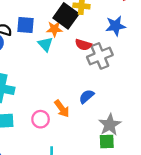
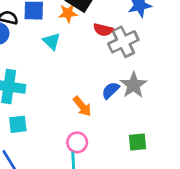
cyan triangle: (45, 44) -> (52, 41), moved
pink circle: (41, 119) -> (77, 142), moved
gray star: (110, 125) -> (134, 85), moved

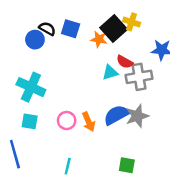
cyan triangle: (52, 41) -> (110, 72), moved, turned 42
blue semicircle: (111, 90) -> (116, 115), size x1.5
pink circle: (77, 142) -> (67, 121), moved

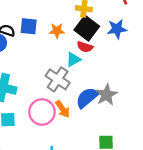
black square: (114, 29) -> (87, 28), moved
gray cross: (139, 77) -> (58, 79), moved, turned -35
pink circle: (67, 121) -> (42, 112), size x1.5

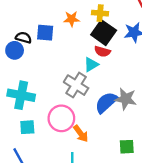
orange star: (57, 31) -> (72, 19), moved
gray star: (106, 95) -> (126, 99), turned -30
orange arrow: (63, 109) -> (81, 134), moved

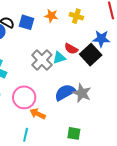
black square: (104, 33) -> (91, 55), moved
gray cross: (76, 85) -> (42, 60), moved
orange arrow: (81, 134) -> (38, 114), turned 140

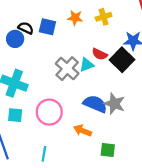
yellow cross: (76, 16) -> (104, 17), turned -32
blue semicircle: (65, 92) -> (95, 104), turned 55
orange arrow: (38, 114) -> (82, 131), moved
cyan line: (26, 135) -> (44, 154), moved

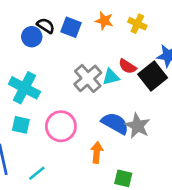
yellow cross: (104, 17) -> (137, 24), turned 35
orange arrow: (82, 131) -> (97, 152), turned 66
cyan line: (44, 154) -> (37, 173), moved, turned 35

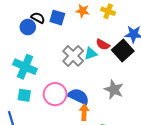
blue semicircle: (115, 123) -> (78, 96), moved

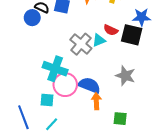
black square: (123, 51) -> (132, 35), turned -30
cyan cross: (25, 67) -> (55, 69), moved
cyan square: (24, 95) -> (47, 100), moved

